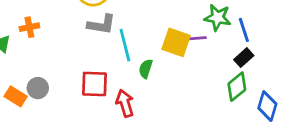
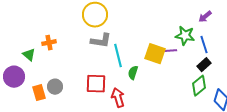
orange rectangle: (16, 96) -> (39, 93), turned 42

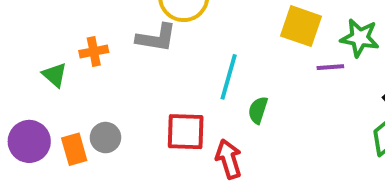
gray L-shape: (101, 41) -> (156, 38), moved
yellow square: (155, 54) -> (301, 26), moved
cyan line: (118, 56) -> (229, 77), turned 30
purple circle: (14, 77) -> (29, 141), moved

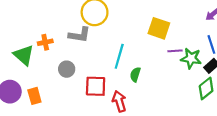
green star: (360, 38) -> (191, 58), moved
green triangle: (55, 75) -> (24, 55), size x1.5
gray circle: (105, 138) -> (67, 69), moved

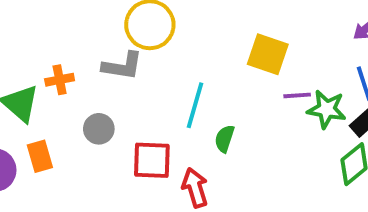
orange rectangle: (34, 96) -> (40, 156), moved

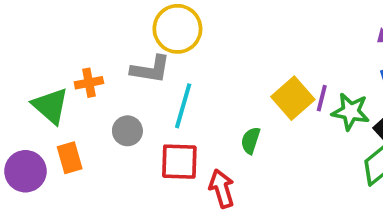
yellow square: (268, 54) -> (293, 98), moved, turned 30
purple line: (297, 95) -> (322, 98), turned -72
cyan line: (195, 105) -> (183, 106), moved

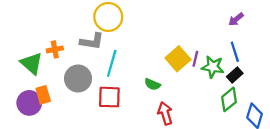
gray circle: (127, 131) -> (78, 79), size x1.5
green semicircle: (251, 140) -> (152, 84), turned -84
purple circle: (25, 171) -> (29, 103), moved
red arrow: (222, 189) -> (165, 113), moved

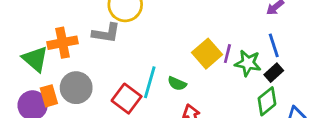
orange cross: (55, 49) -> (63, 43), size x1.5
cyan line: (112, 63) -> (150, 82), moved
gray circle: (78, 79) -> (76, 88), moved
red square: (109, 97) -> (127, 99), turned 35

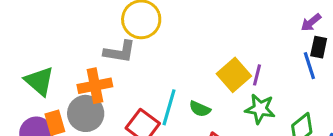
orange cross: (63, 43) -> (95, 86), moved
green star: (248, 63) -> (260, 109), moved
black rectangle: (274, 73) -> (319, 47), moved, turned -36

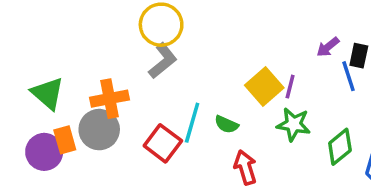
purple arrow: (311, 22) -> (328, 47), moved
gray L-shape: (120, 52) -> (163, 61), moved, turned -48

